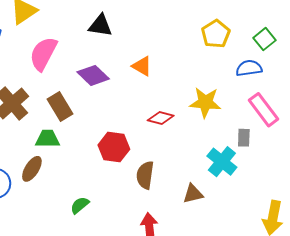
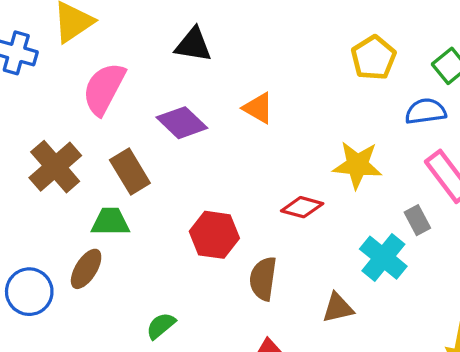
red diamond: (161, 118) -> (302, 207), moved
gray rectangle: (244, 138) -> (417, 220), turned -30

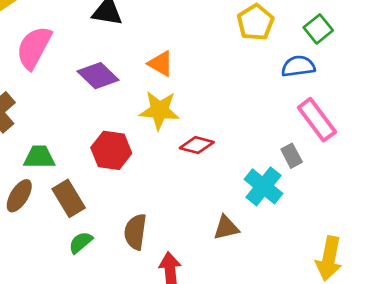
yellow star: (357, 165) -> (159, 110), moved
brown rectangle: (130, 171) -> (69, 198), moved
red hexagon: (214, 235) -> (111, 150), moved
brown semicircle: (263, 279) -> (135, 232), moved

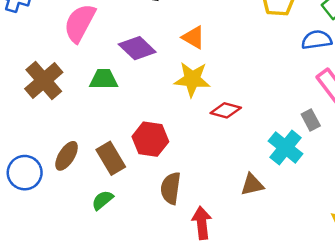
red hexagon: (111, 150) -> (150, 139), moved
green trapezoid: (39, 157) -> (104, 79), moved
green semicircle: (81, 242) -> (102, 200), moved

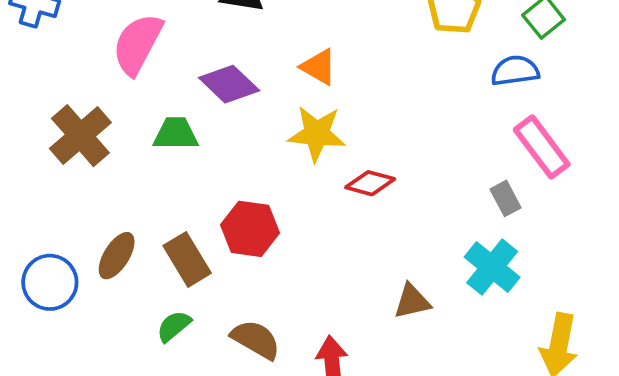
cyan cross: (286, 147) -> (492, 267), moved
brown semicircle: (171, 188) -> (256, 340), moved, turned 112

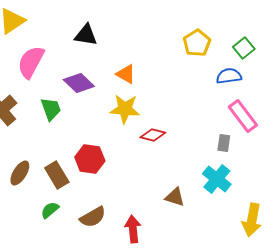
green trapezoid: (176, 134) -> (51, 109), turned 70
gray rectangle: (505, 198) -> (224, 143), turned 36
brown triangle: (412, 301) -> (175, 197), turned 30
brown semicircle: (256, 340) -> (93, 217), turned 120

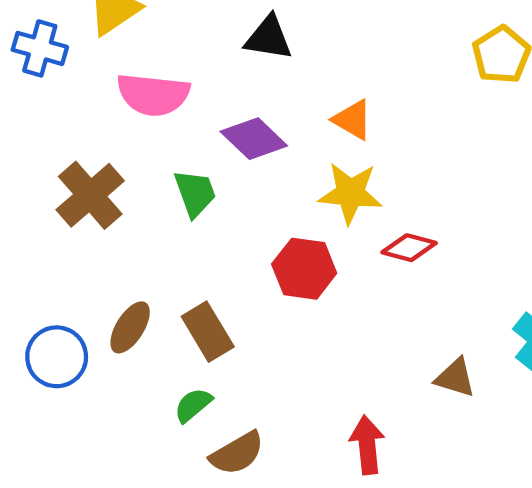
pink semicircle: (31, 62) -> (153, 95), turned -112
red hexagon: (90, 159) -> (304, 269), moved
brown semicircle: (93, 217) -> (237, 453), moved

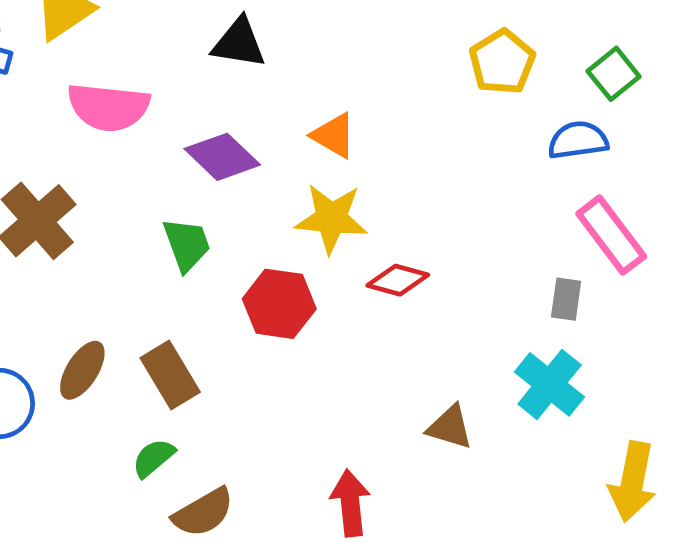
green trapezoid: (195, 193) -> (187, 245), moved

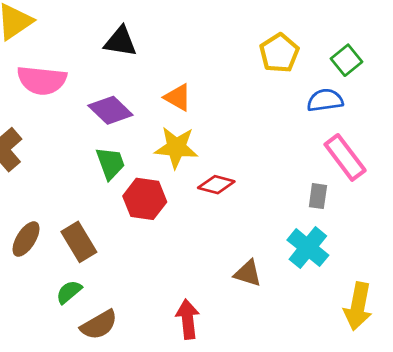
green trapezoid: (187, 245) -> (110, 163), moved

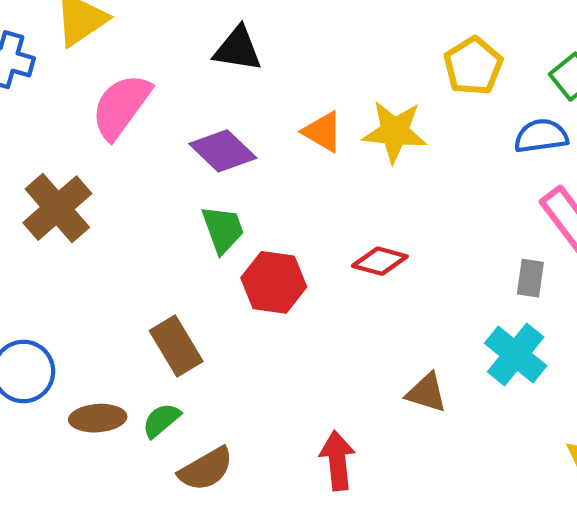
pink semicircle: (42, 80) -> (121, 106), turned 120
yellow star: (176, 147) -> (395, 132), moved
brown ellipse: (26, 239) -> (98, 418), moved, turned 54

